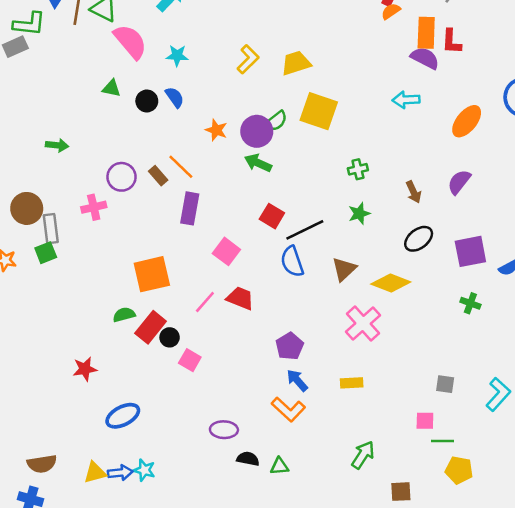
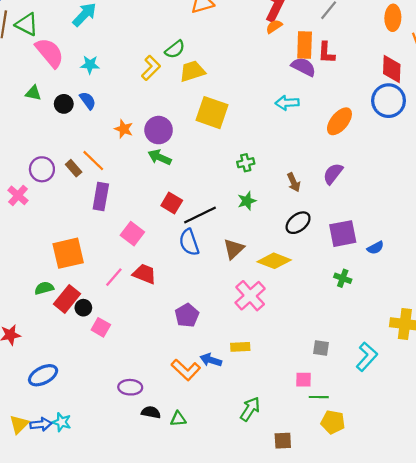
green semicircle: (276, 121) -> (175, 49), moved
pink cross: (94, 207) -> (18, 195), turned -36
blue arrow: (297, 380) -> (211, 360), moved, turned -30
yellow triangle: (95, 473) -> (19, 424), turned -30

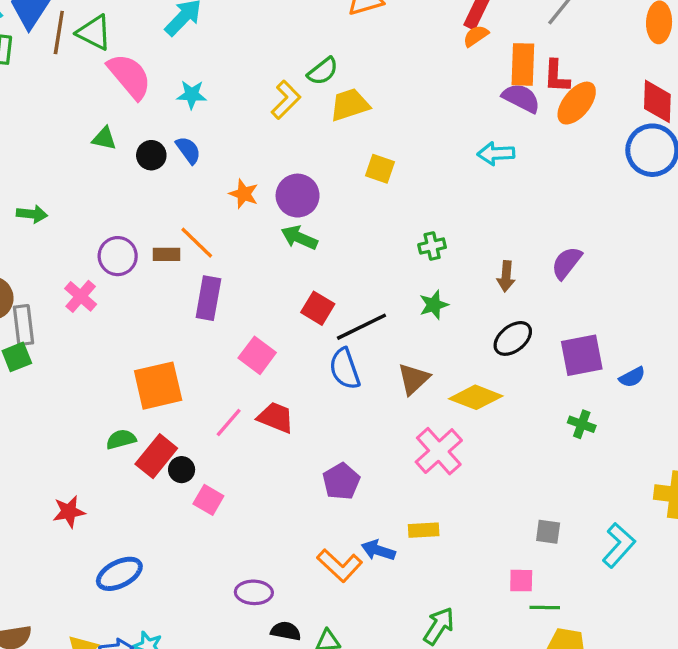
yellow square: (212, 113) -> (380, 169), size x0.6
orange ellipse: (339, 121) -> (577, 103), moved
brown rectangle: (74, 168) -> (166, 254), turned -49
brown arrow: (294, 182) -> (506, 276), turned 30

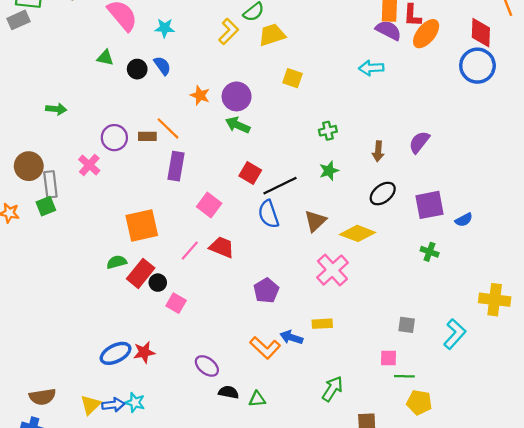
red star: (69, 512) -> (144, 352), moved
purple ellipse: (254, 592) -> (207, 366), turned 35

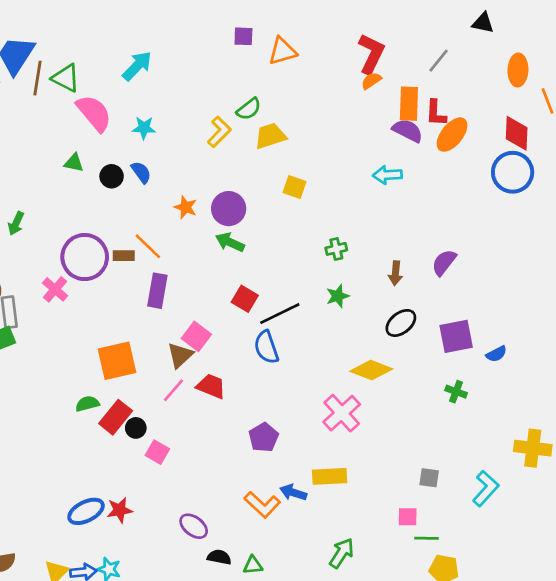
green arrow: (56, 109) -> (16, 223), turned 108
purple circle: (114, 138) -> (85, 257), size x1.5
brown triangle: (315, 221) -> (180, 355), moved
yellow rectangle: (322, 324) -> (330, 476), size x1.4

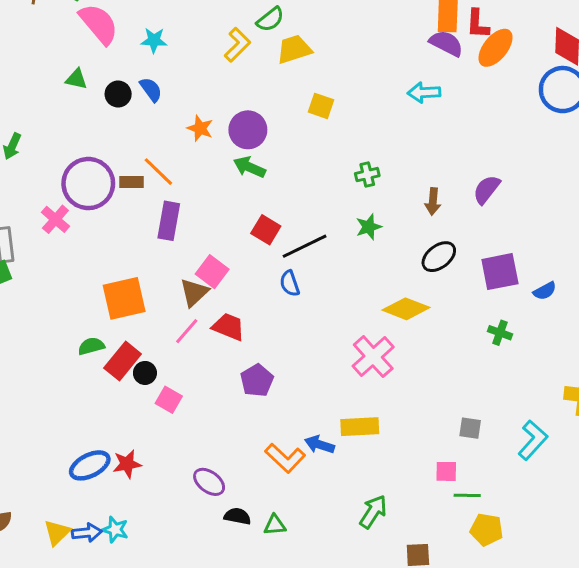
blue semicircle: (266, 347) -> (290, 283), size x0.7
purple pentagon: (264, 437) -> (257, 380), moved

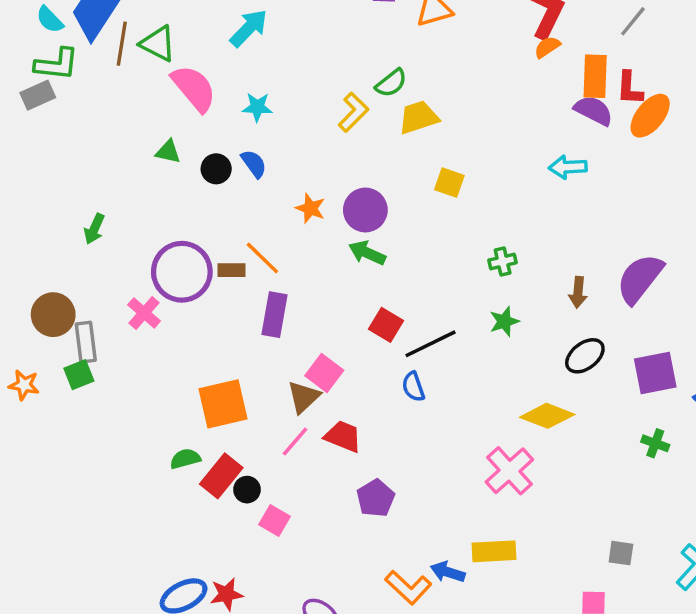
purple semicircle: (487, 189) -> (640, 279), size x1.5

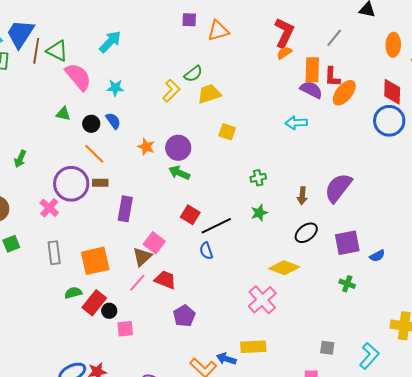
orange line: (262, 258) -> (94, 154), moved
gray rectangle: (86, 342) -> (54, 253), moved
pink square: (274, 520) -> (125, 329), turned -36

